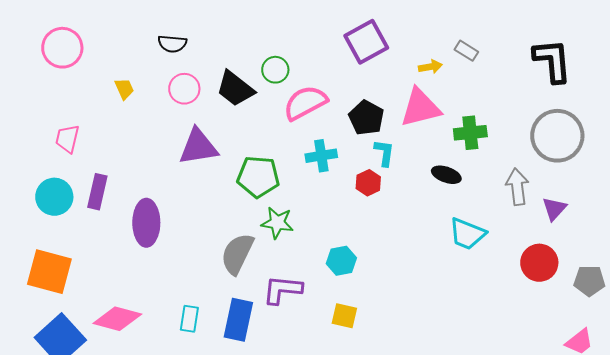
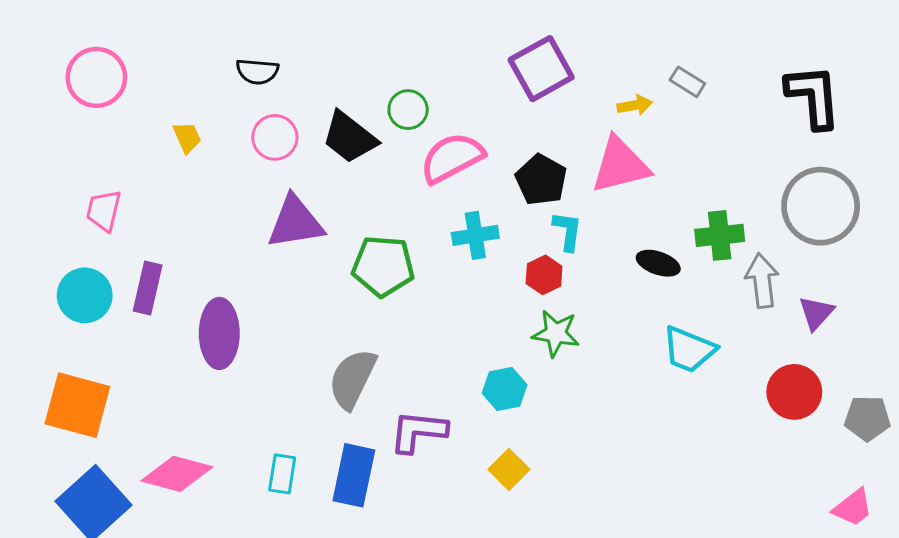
green cross: (470, 133) -> (720, 235), moved
green star: (277, 223) -> (556, 333), moved
yellow square: (344, 316) -> (509, 469), turned 32

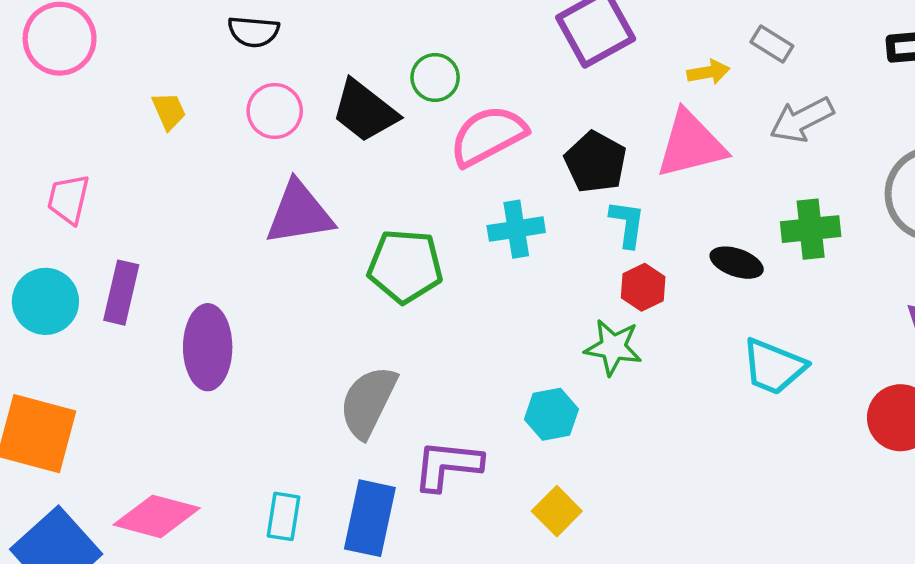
red hexagon: (544, 275) -> (643, 287), moved
gray arrow: (762, 281) -> (802, 120), moved, turned -110

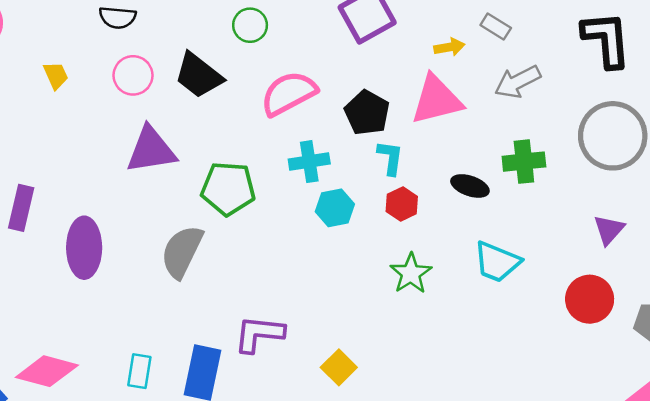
green circle: (435, 77) -> (250, 25), moved
green star: (613, 347) -> (411, 273), moved, turned 30
gray semicircle: (368, 402) -> (182, 252), moved
cyan hexagon: (551, 414) -> (335, 208), moved

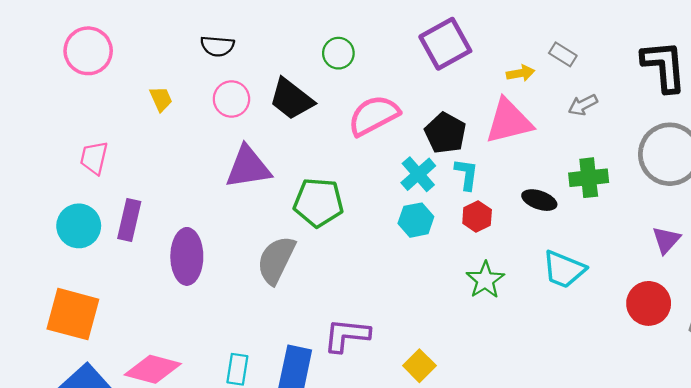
gray arrow: (518, 82) -> (583, 105), size x0.7
cyan cross: (309, 162) -> (418, 174), moved, turned -32

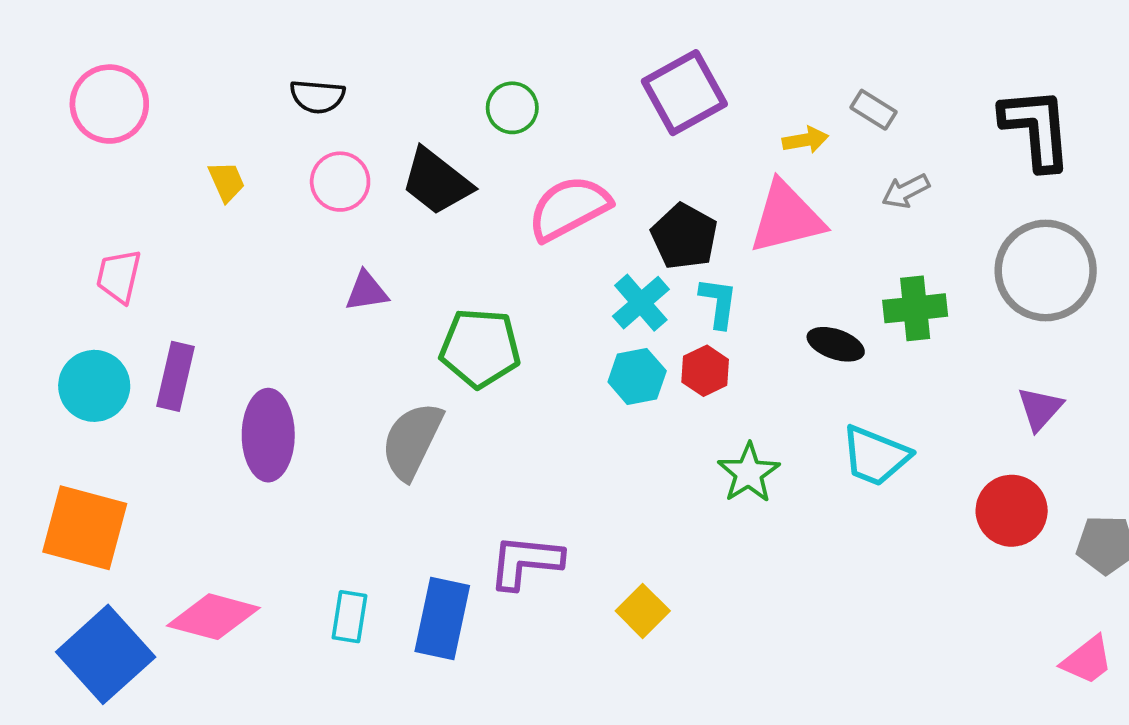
purple triangle: (248, 167) -> (367, 291), size x0.6
red hexagon: (477, 217) -> (705, 371), moved

